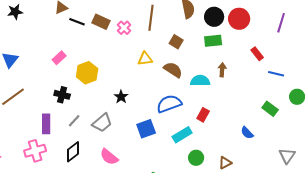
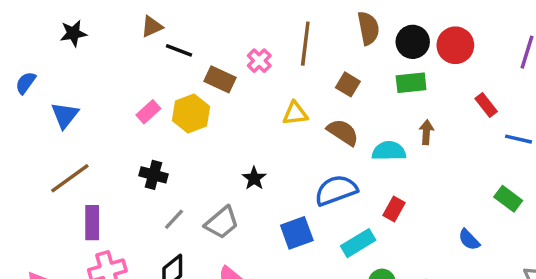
brown rectangle: (101, 22) -> (220, 79), moved
yellow hexagon: (87, 73) -> (191, 113), moved
purple rectangle: (46, 124) -> (92, 223), moved

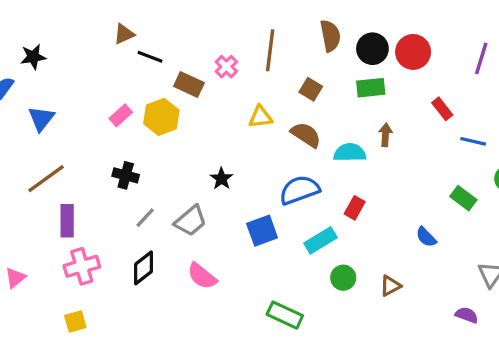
black star: (73, 33) -> (33, 57), moved

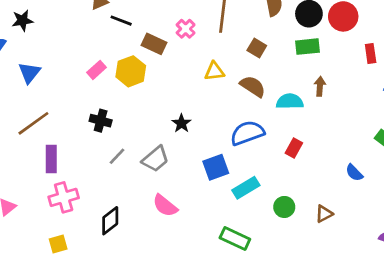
red rectangle: (442, 109) -> (371, 53), moved, turned 30
cyan rectangle: (321, 240) -> (246, 188), moved
black diamond: (144, 268) -> (110, 221), moved

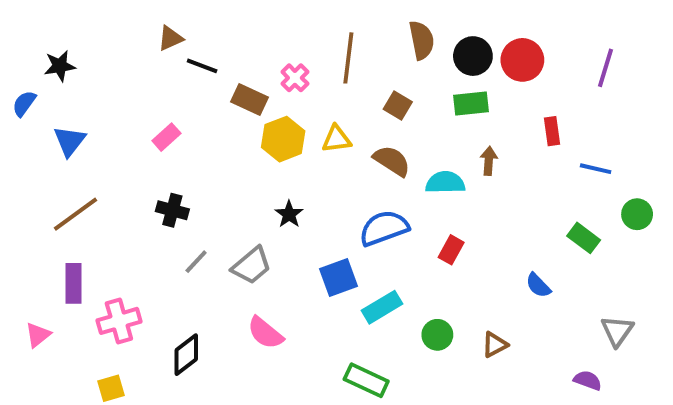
red rectangle: (371, 53) -> (552, 131), moved
yellow hexagon: (131, 71) -> (283, 139), moved
purple rectangle: (51, 159) -> (74, 283), moved

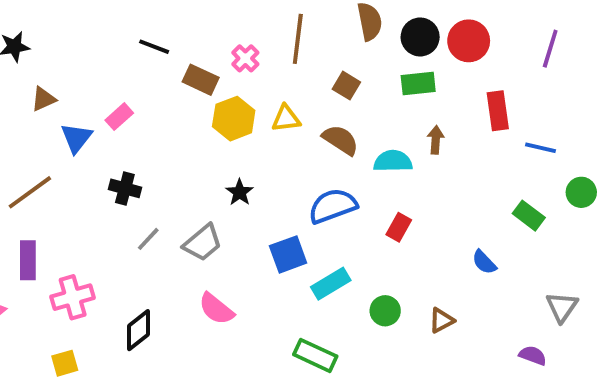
brown triangle: (170, 38) -> (43, 99), moved
red rectangle: (552, 131) -> (498, 111), size x1.4
blue triangle: (70, 141) -> (76, 138), moved

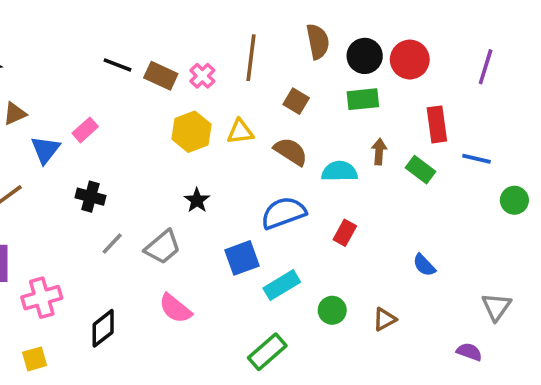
brown rectangle: (201, 80) -> (161, 76), moved
green rectangle: (529, 216) -> (421, 170), moved
green rectangle: (315, 355) -> (267, 352), turned -66

